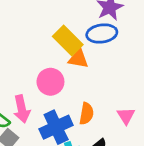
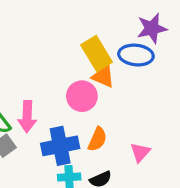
pink circle: (50, 82) -> (82, 96), moved

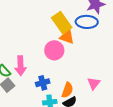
orange semicircle: (97, 139) -> (67, 90), moved
blue cross: (60, 146) -> (43, 83), size x0.6

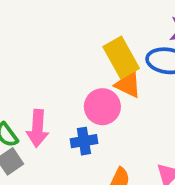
blue cross: (43, 83) -> (84, 141), moved

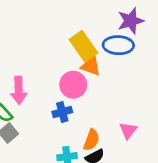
pink arrow: (37, 128) -> (19, 90), moved

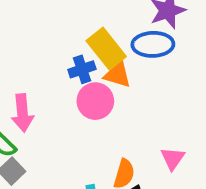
blue cross: (62, 112) -> (82, 69), moved

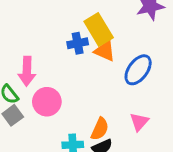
blue ellipse: (153, 44) -> (138, 70), moved, turned -60
pink circle: (95, 101) -> (47, 102), moved

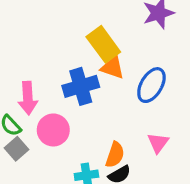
blue cross: (78, 43) -> (81, 86), moved, size x1.5

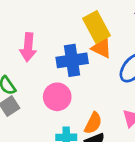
pink arrow: (28, 98) -> (28, 47), moved
pink circle: (53, 130) -> (57, 97), moved

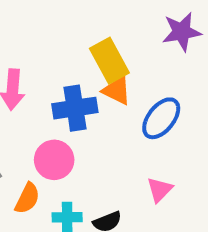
orange semicircle: (93, 123) -> (27, 198), moved

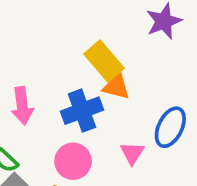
blue ellipse: (161, 118) -> (170, 127), moved
pink triangle: (160, 190) -> (132, 153), moved

